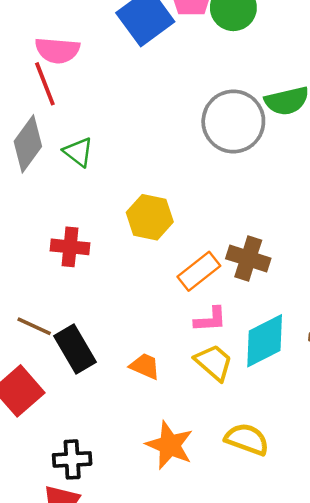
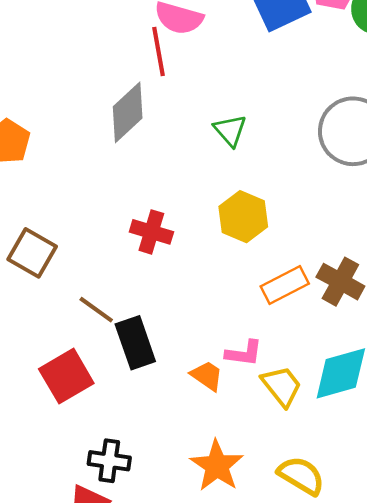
green triangle: (78, 152) -> (230, 130), moved
pink L-shape: (210, 319) -> (244, 353), moved

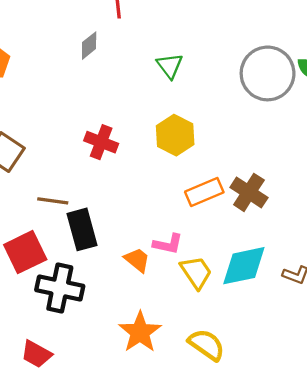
gray diamond: (128, 112) -> (89, 46), size x0.6
brown line: (96, 310) -> (53, 201), turned -32
black cross: (109, 461) -> (60, 288), moved, size x1.4

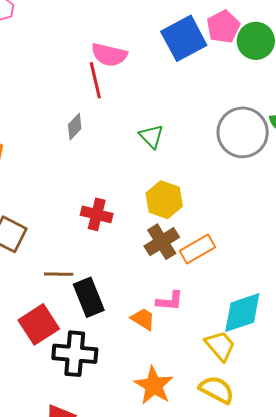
brown cross: (249, 192) -> (162, 242), moved, turned 32
yellow trapezoid: (196, 272) -> (220, 346), moved

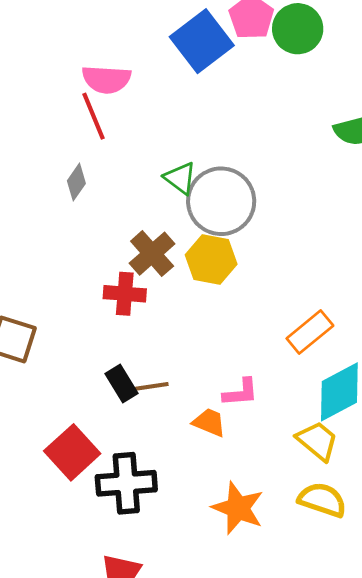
gray circle: (243, 132) -> (221, 201), moved
brown cross: (162, 242) -> (152, 254), moved
orange rectangle: (197, 249) -> (310, 332), moved
brown line: (59, 274) -> (149, 387), moved
black rectangle: (89, 297) -> (122, 384), moved, size x0.7

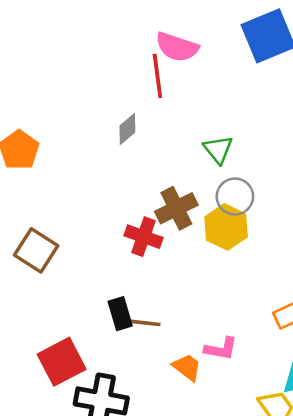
gray circle: (221, 201) -> (235, 197), moved, size x0.6

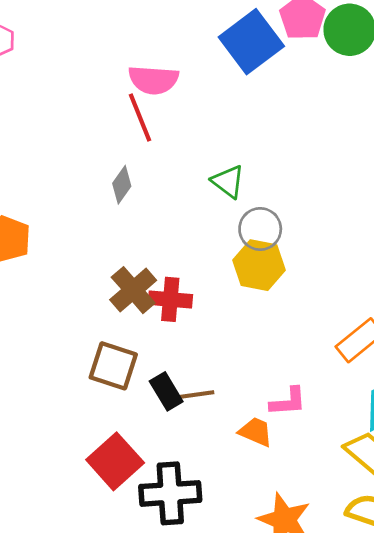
brown cross: (176, 208) -> (133, 290), moved
brown square: (36, 250) -> (113, 366), moved

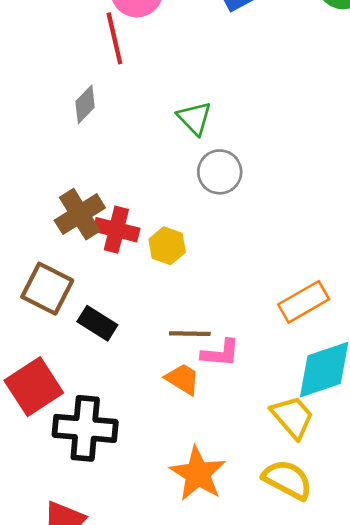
yellow hexagon: (259, 265) -> (167, 246), moved, size x0.7
black rectangle: (166, 391) -> (97, 323), turned -36
brown line: (194, 395) -> (190, 334), moved

